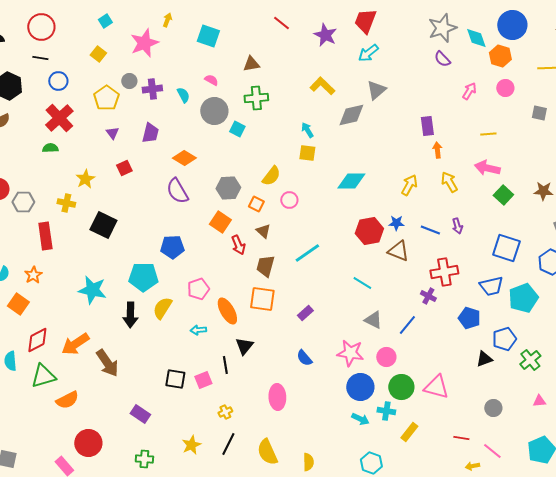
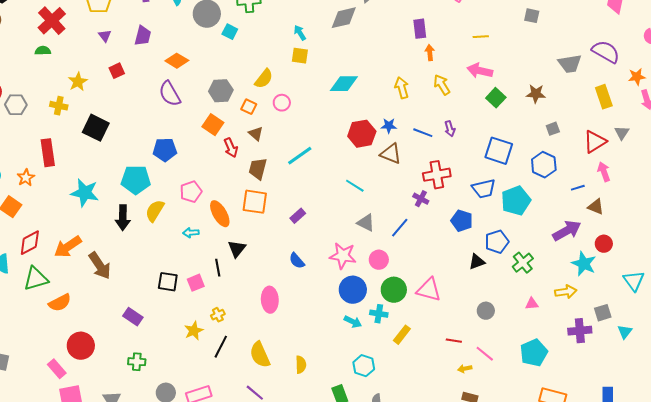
yellow arrow: (409, 185) -> (402, 88), turned -45
red rectangle: (45, 236) -> (48, 153), moved
yellow star: (191, 445) -> (194, 331), moved

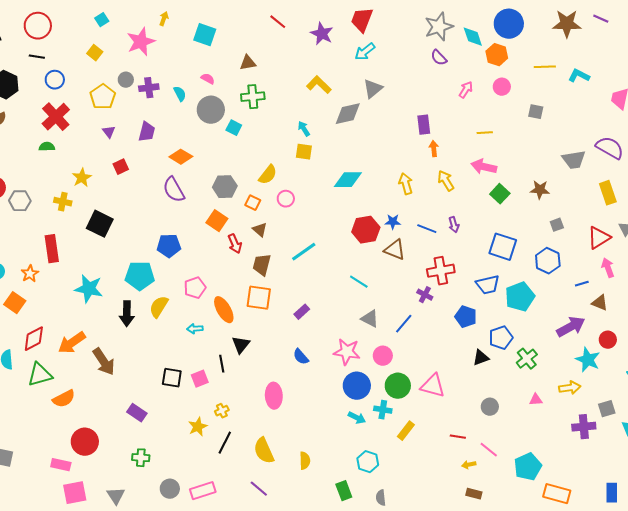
cyan pentagon: (534, 353) -> (528, 467), moved
pink rectangle: (57, 369) -> (61, 465), turned -36

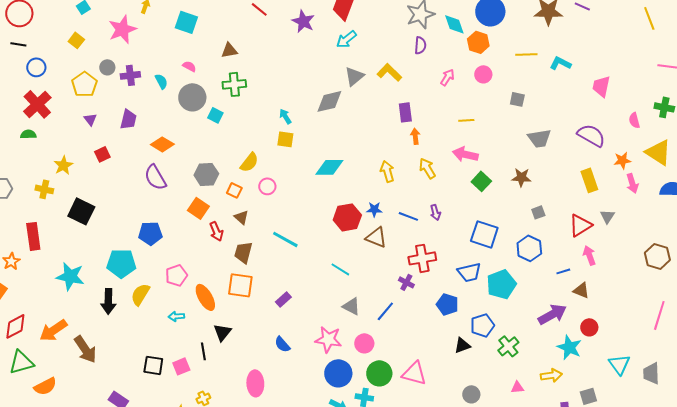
purple semicircle: (439, 58) -> (420, 45), turned -132
yellow L-shape: (319, 85) -> (389, 72), moved
gray trapezoid: (574, 160) -> (539, 138), moved
cyan line: (304, 252) -> (285, 239), turned 64

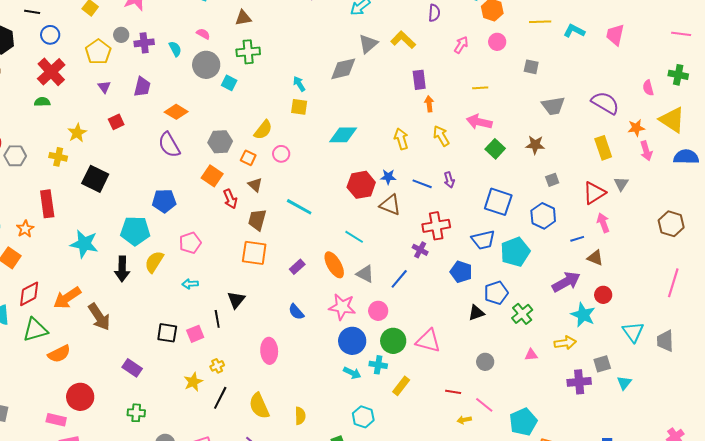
pink trapezoid: (601, 86) -> (615, 35), moved
orange ellipse: (205, 297) -> (334, 265), moved

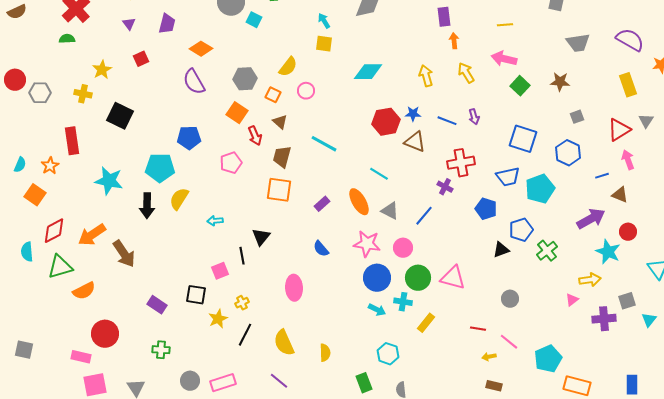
pink pentagon: (190, 243) -> (231, 163), moved
black square: (167, 333) -> (196, 295), moved
pink triangle: (531, 355) -> (572, 300), moved, turned -32

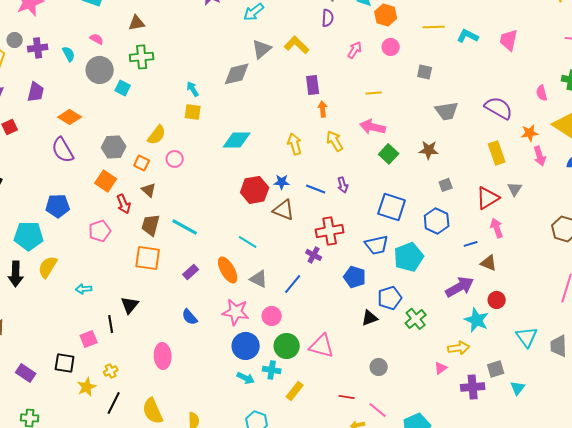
cyan line: (324, 144) -> (185, 227), moved

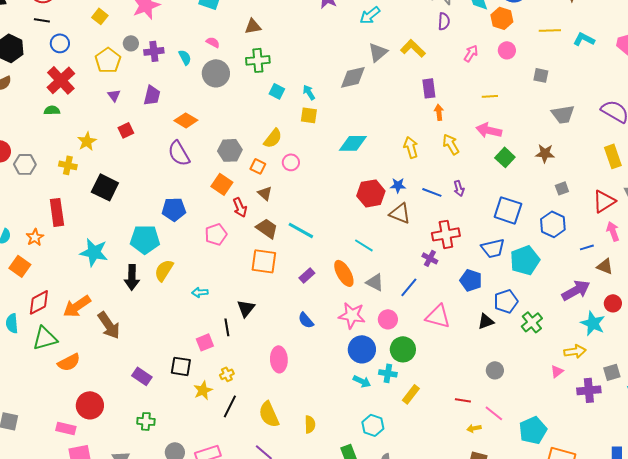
cyan square: (123, 88) -> (277, 91), moved
brown trapezoid: (151, 225) -> (267, 228), turned 110
pink triangle: (322, 346) -> (438, 316), moved

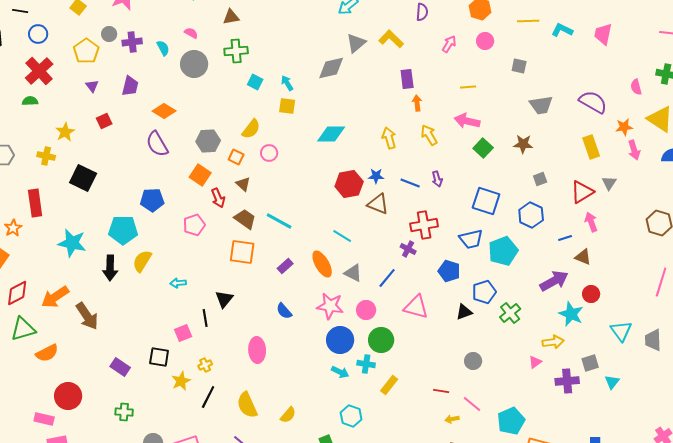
yellow semicircle: (310, 424) -> (288, 415), turned 42

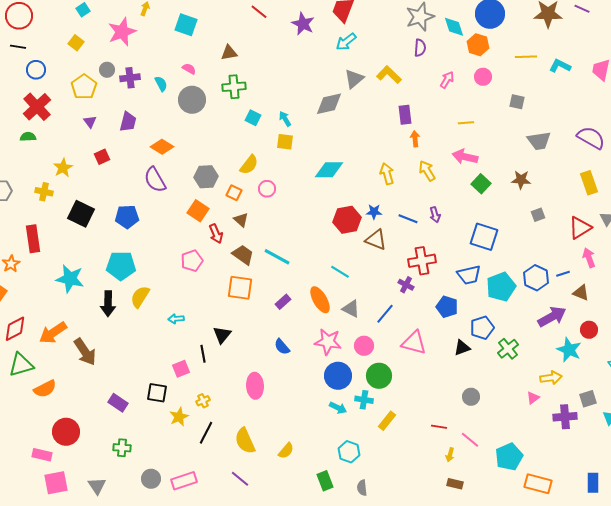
blue pentagon: (152, 200) -> (127, 217), moved
blue hexagon: (531, 215) -> (536, 278), moved
yellow arrow: (452, 419) -> (450, 455), turned -64

